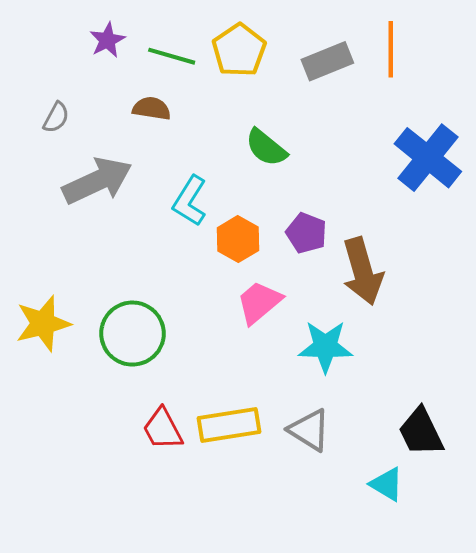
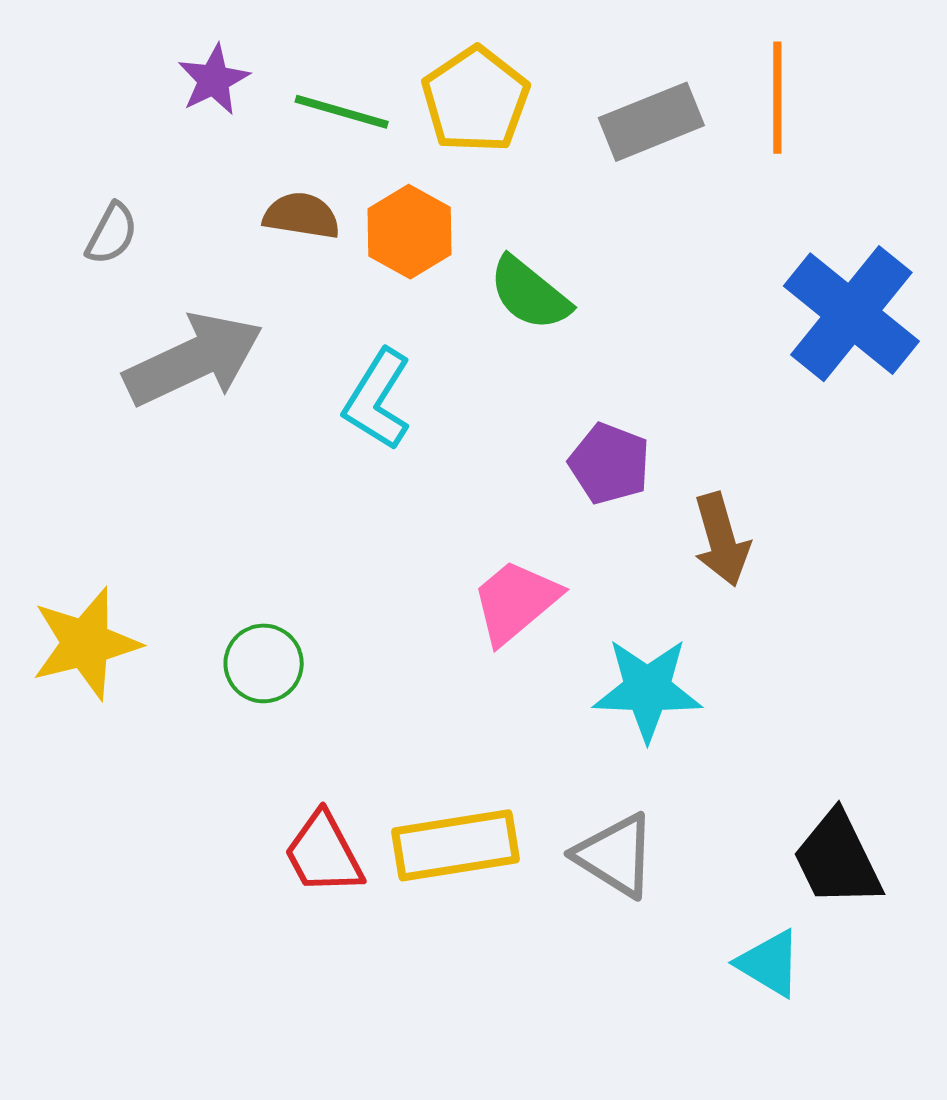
orange hexagon: (238, 239) -> (410, 232), moved
brown arrow: (363, 271) -> (721, 540), size x0.7
green circle: (132, 334) -> (264, 663), size x0.6

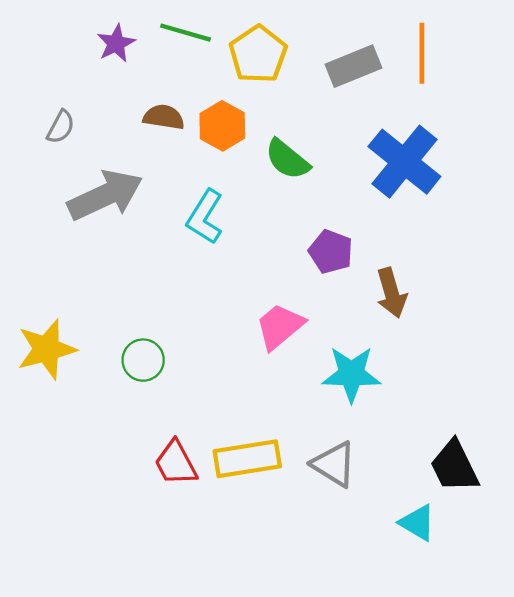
green line: (342, 112) -> (185, 33), moved
blue cross: (851, 314) -> (404, 162), moved

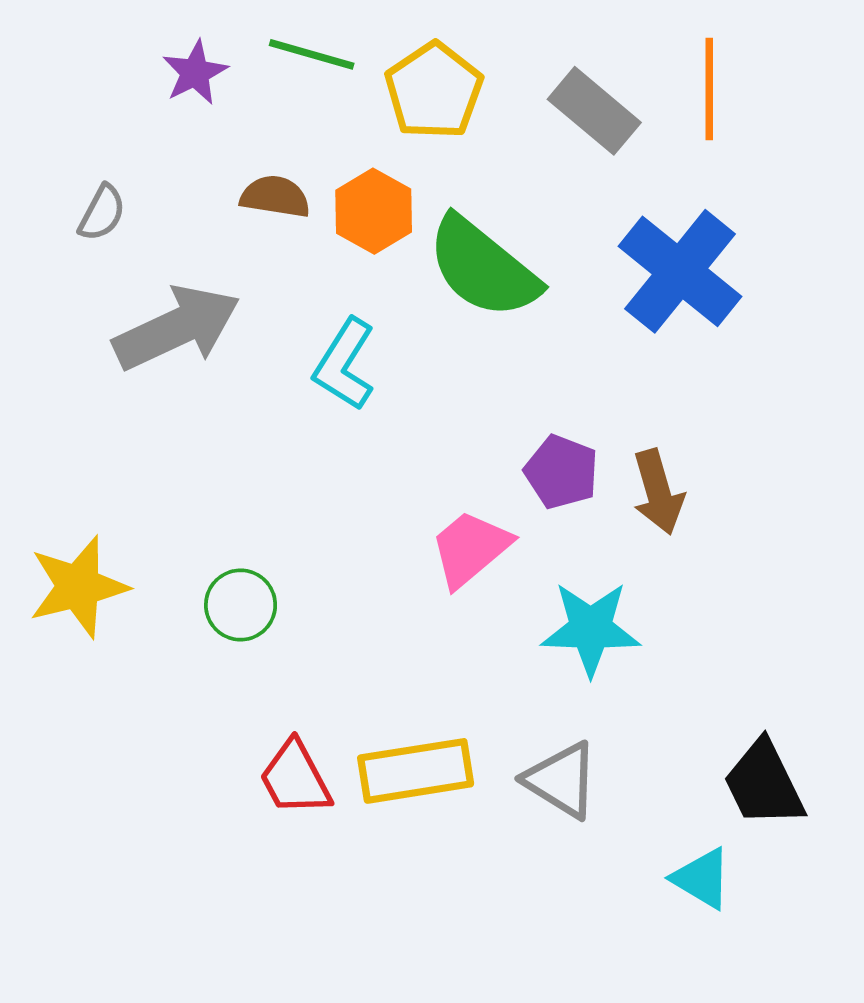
gray rectangle: (354, 66) -> (594, 111), turned 62
green semicircle: (287, 159) -> (483, 268), size x1.5
purple pentagon: (331, 252) -> (561, 472), moved

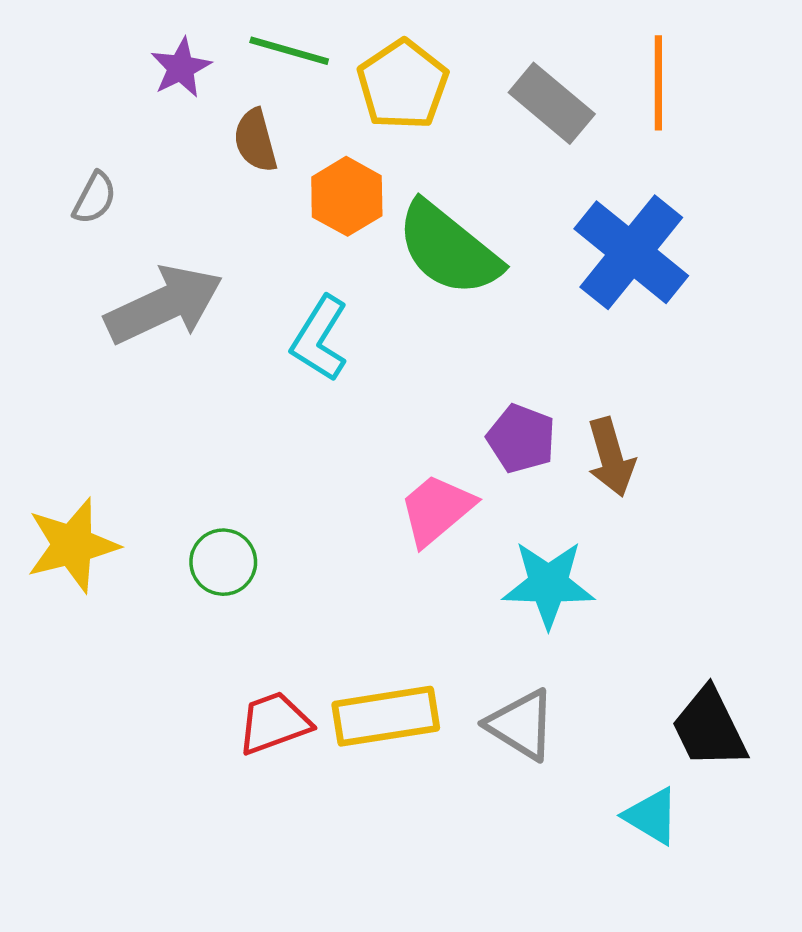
brown semicircle: (275, 197) -> (255, 140), moved, turned -114
red trapezoid: (295, 778) -> (274, 723), turned 98

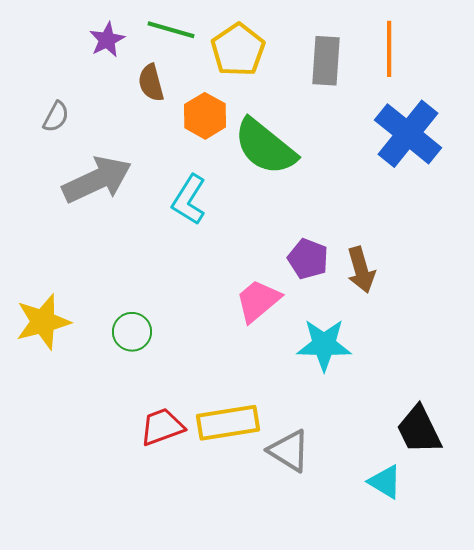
gray rectangle: (552, 103) -> (326, 61), turned 54
blue cross: (631, 252) -> (408, 134), moved
gray triangle: (521, 725) -> (289, 451), moved

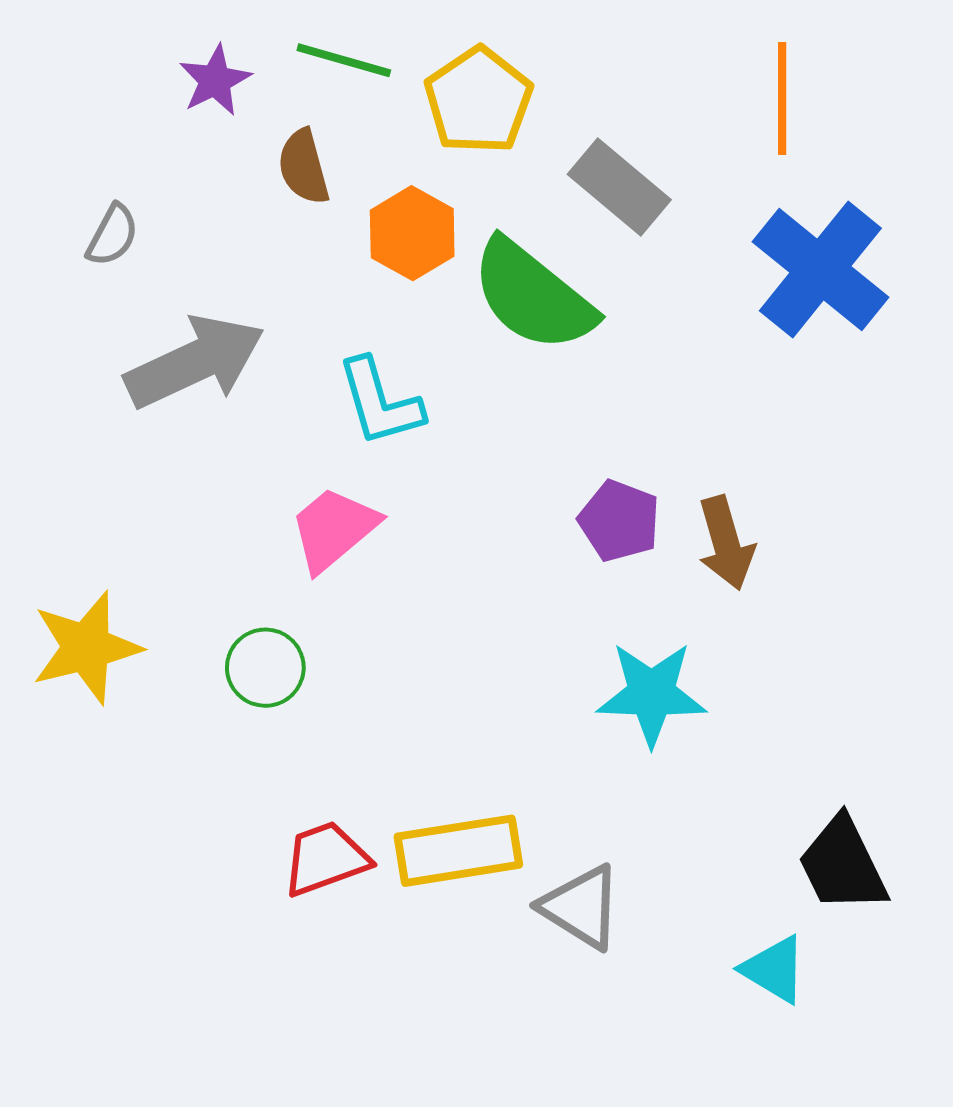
gray rectangle: (326, 61) -> (619, 187), moved, turned -54
cyan L-shape: (189, 200) -> (380, 402), turned -48
pink trapezoid: (258, 301) -> (334, 529), moved

